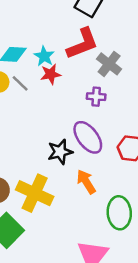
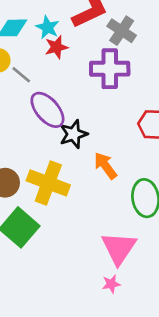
gray line: (20, 83) -> (21, 75), moved
purple cross: (96, 97) -> (110, 69), size x1.8
purple ellipse: (88, 137) -> (47, 110), moved

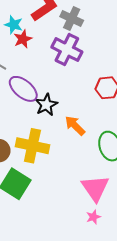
purple cross: (110, 69) -> (67, 50), turned 36

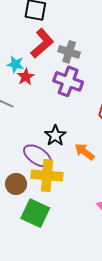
purple ellipse: (23, 89) -> (37, 156), moved

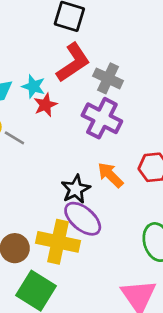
orange arrow: (84, 152) -> (110, 175), moved
purple ellipse: (37, 156) -> (83, 219), moved

